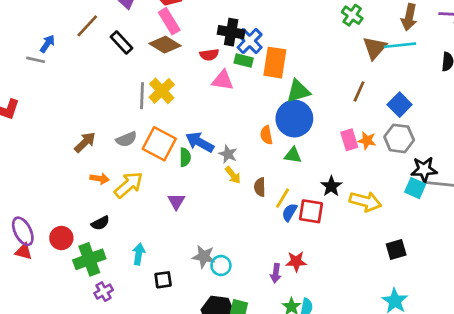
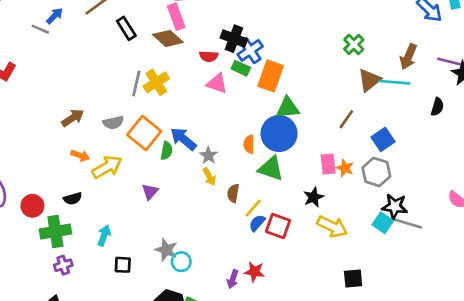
green triangle: (293, 155) -> (271, 169), size x1.5
black star: (331, 186) -> (313, 197), moved

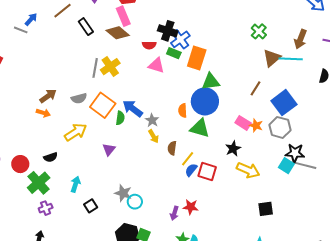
blue square: (383, 139) -> (284, 103), size x1.4
orange arrow: (80, 156) -> (43, 113), moved
pink rectangle: (328, 164) -> (243, 123), turned -49
green cross: (55, 231) -> (39, 183), turned -30
black square: (123, 265) -> (91, 206), turned -32

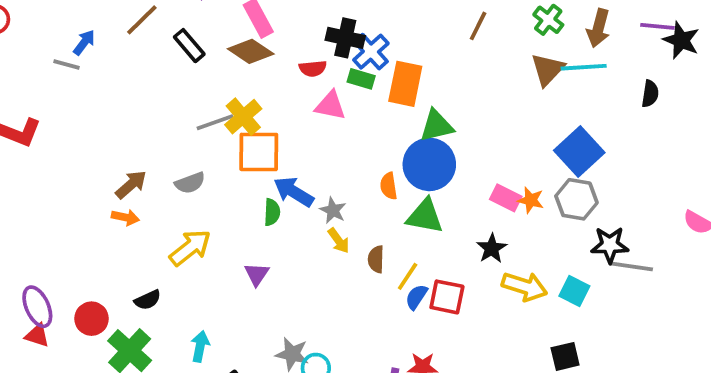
green cross: (259, 31) -> (548, 20), moved
gray line: (95, 68) -> (215, 122), turned 66
brown line: (255, 88) -> (478, 26), moved
orange square: (103, 105) -> (259, 152), moved, turned -30
cyan square: (286, 166) -> (574, 291), moved

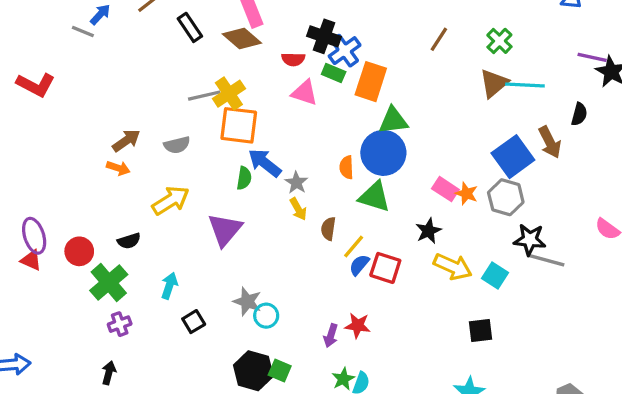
brown arrow: (598, 28) -> (550, 142), moved, turned -48
purple triangle: (257, 274) -> (225, 230), size x1.6

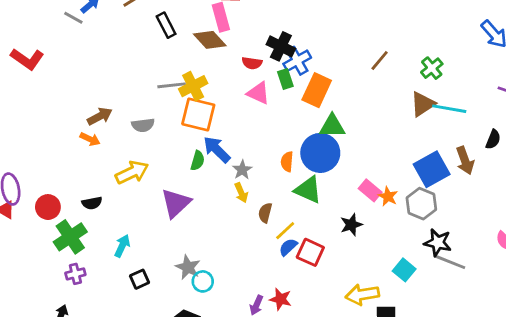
green rectangle: (334, 73) -> (285, 79), turned 42
yellow arrow: (453, 267) -> (362, 295), moved, turned 140

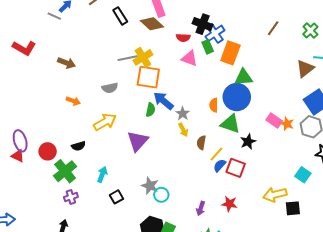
brown triangle: (423, 104) -> (305, 69), moved
brown arrow: (100, 116) -> (66, 63), moved, turned 54
black star: (351, 225) -> (248, 142), moved
red star: (281, 299) -> (229, 204), moved

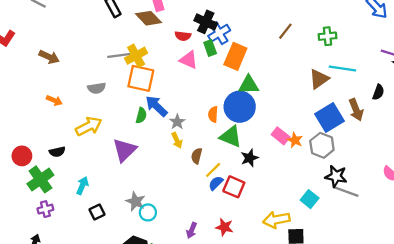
green cross: (310, 31) -> (327, 36), turned 35

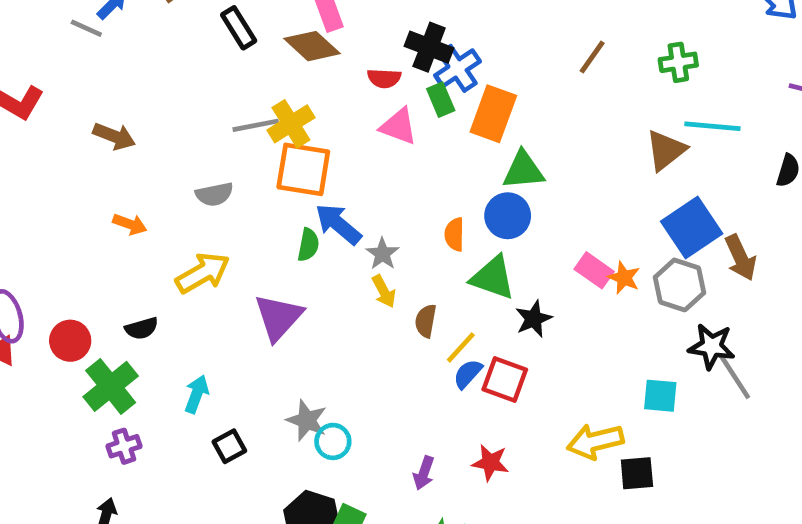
blue circle: (240, 107) -> (508, 216), size x0.7
brown arrow: (356, 110) -> (741, 258), moved
gray line: (346, 192) -> (735, 377), turned 40
cyan square: (310, 199) -> (660, 396), turned -30

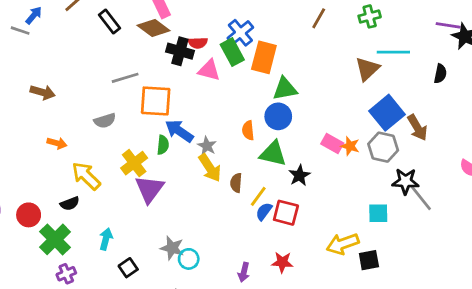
black cross: (429, 47) -> (180, 51), moved
green rectangle: (441, 100) -> (232, 52), size x1.4
yellow cross: (291, 124) -> (134, 163), moved
yellow arrow: (203, 273) -> (86, 176), moved, turned -100
yellow arrow: (384, 291) -> (210, 168), size x1.5

